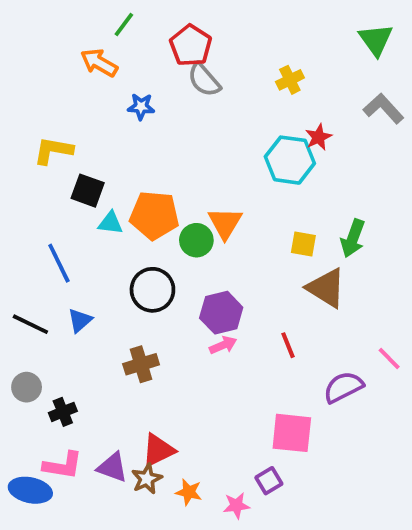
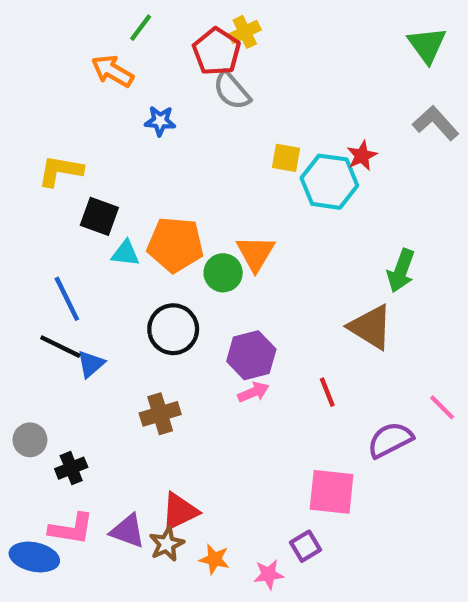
yellow cross: (290, 80) -> (245, 32), moved
yellow square: (303, 244) -> (286, 158), moved
black line: (30, 324) -> (60, 347), moved

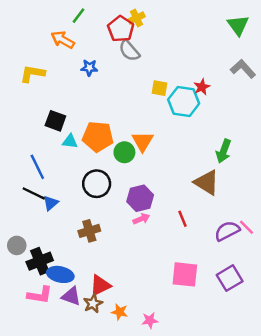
yellow L-shape: (60, 171) -> (32, 74), moved
purple semicircle: (390, 440) -> (227, 231), moved
black cross: (71, 468) -> (40, 261), size x1.5
purple square: (306, 546) -> (230, 278), moved, size x1.5
blue ellipse: (34, 557) -> (60, 274), moved

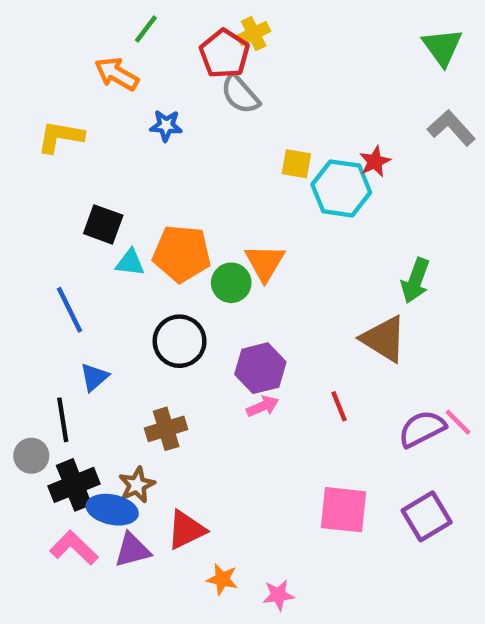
black line: (34, 193) -> (63, 420), moved, turned 55
pink L-shape: (40, 295) -> (74, 548), turned -145
purple triangle: (71, 296) -> (132, 550), turned -35
brown star: (93, 303) -> (137, 485), moved

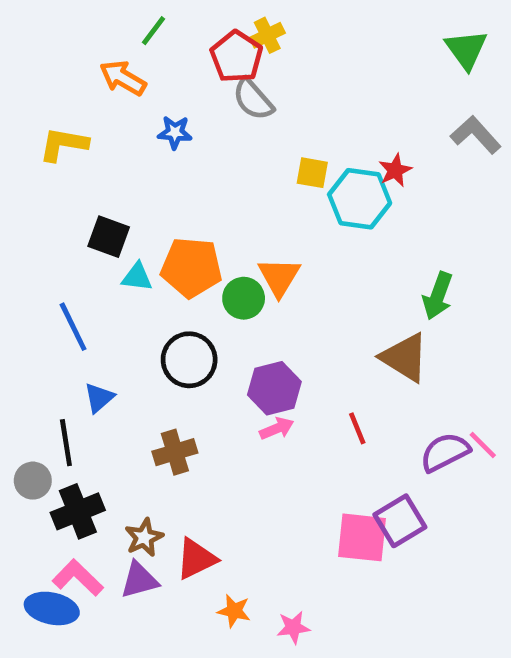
brown star: (137, 485) -> (144, 537), moved
blue ellipse: (112, 510) -> (52, 608), moved
purple square: (427, 516) -> (400, 521), moved

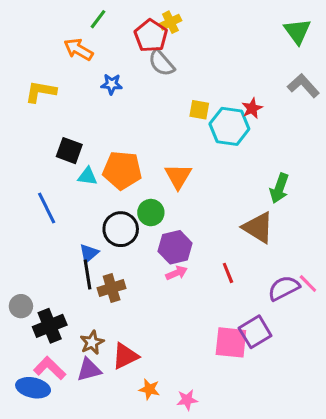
green circle: (244, 298) -> (151, 213), moved
blue triangle: (99, 398) -> (89, 253), moved
black line: (66, 443) -> (87, 274), moved

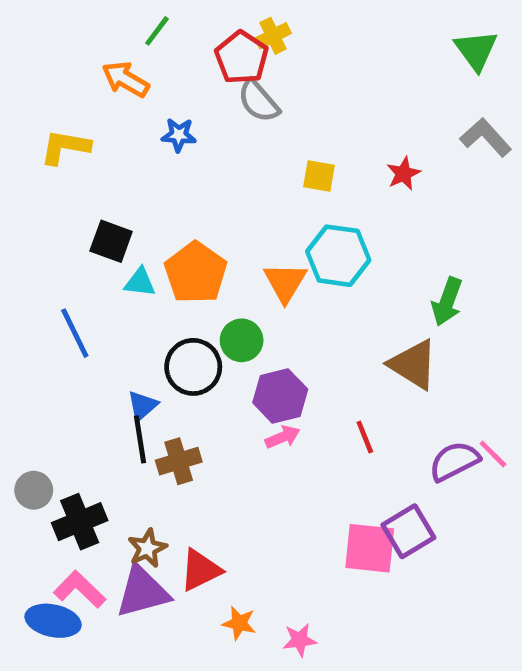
cyan hexagon: (229, 126) -> (338, 256), moved
orange pentagon: (122, 170) -> (196, 273), turned 30
purple triangle: (89, 370) -> (142, 592), size x1.4

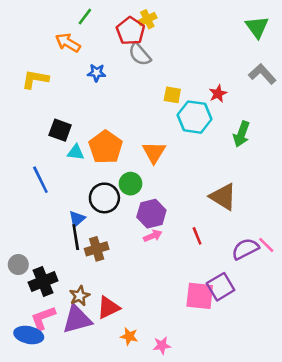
cyan hexagon: (338, 256) -> (194, 117), moved
green arrow: (447, 302) -> (241, 134), moved
pink L-shape: (80, 589) -> (43, 318), turned -64

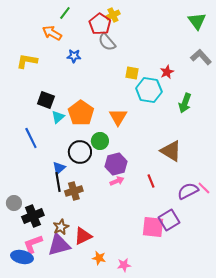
cyan triangle: (76, 152) -> (58, 117), turned -48

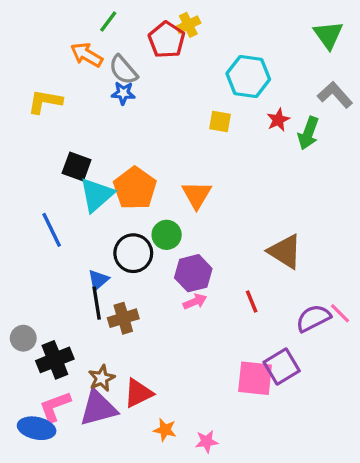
gray semicircle: (107, 42) -> (123, 70), moved
cyan hexagon: (149, 90) -> (248, 76), moved
green arrow: (185, 103) -> (308, 133), moved
cyan triangle: (58, 117) -> (97, 195), size x1.6

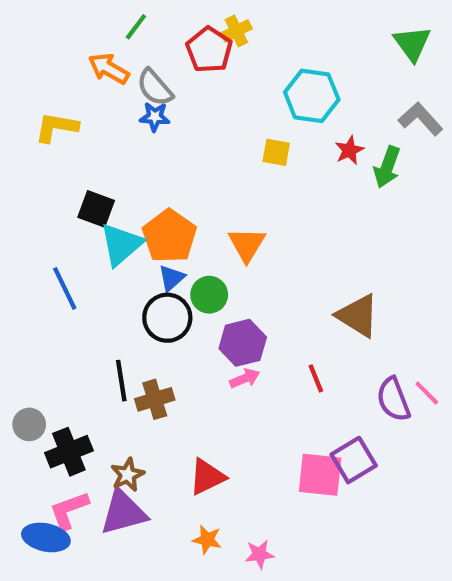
blue triangle: (98, 280) -> (171, 278), moved
purple semicircle: (313, 318) -> (393, 399), turned -84
red triangle: (138, 393) -> (207, 477), moved

